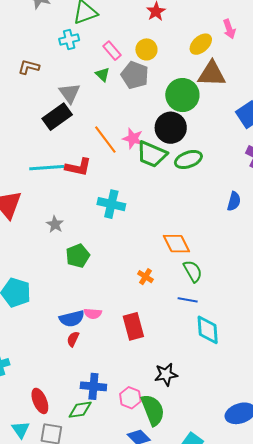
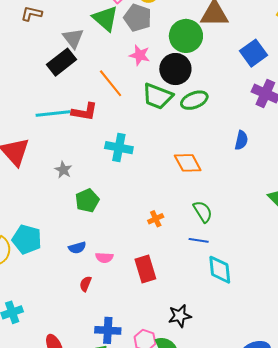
green triangle: (103, 75) -> (105, 18), size x1.8
pink star: (133, 138) -> (140, 55), moved
orange diamond: (176, 244) -> (188, 163), moved
orange cross: (145, 277) -> (156, 219), turned 35
blue semicircle: (72, 319) -> (77, 248), moved, size x0.7

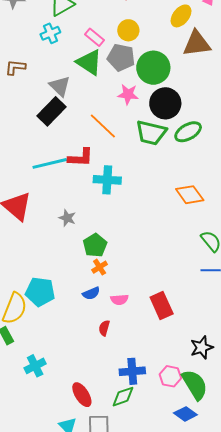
green circle: (186, 36) -> (153, 68), moved
cyan cross: (119, 148) -> (107, 180), moved
orange cross: (156, 219) -> (100, 267), moved

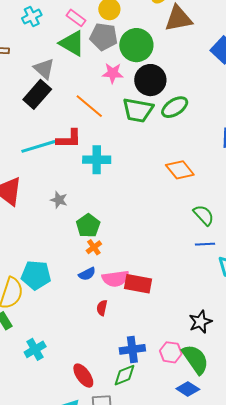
pink semicircle: (119, 300) -> (116, 279), size x1.5
red rectangle: (162, 306) -> (138, 284), moved, turned -52

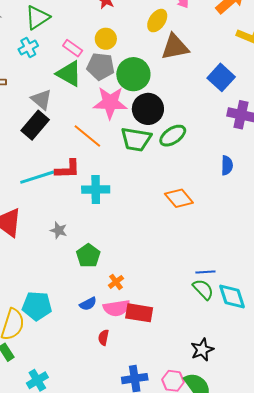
pink star: (113, 73) -> (110, 103), size x1.6
green semicircle: (204, 215) -> (203, 289), moved
orange cross: (94, 247) -> (116, 282), moved

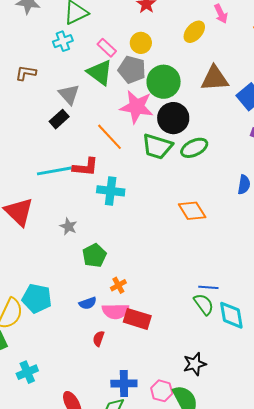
brown triangle: (175, 47) -> (215, 78), moved
black rectangle: (35, 125) -> (59, 119), size x0.7

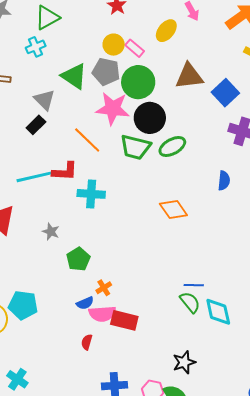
pink rectangle: (107, 48) -> (135, 48), moved
blue semicircle: (88, 303) -> (85, 303), moved
cyan cross: (27, 372) -> (17, 379), turned -30

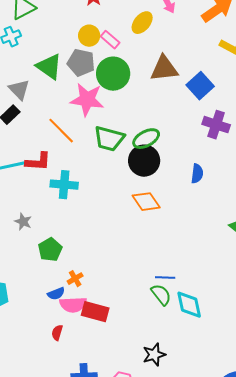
black circle: (150, 118) -> (144, 161), moved

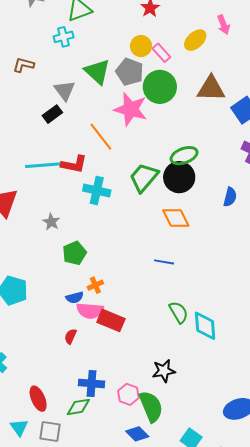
green trapezoid: (109, 139) -> (144, 178), moved, turned 108
blue line: (165, 278) -> (164, 262), moved

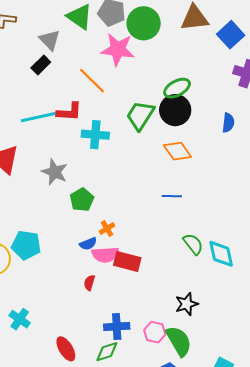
gray star: (51, 222) -> (55, 172), size x1.5

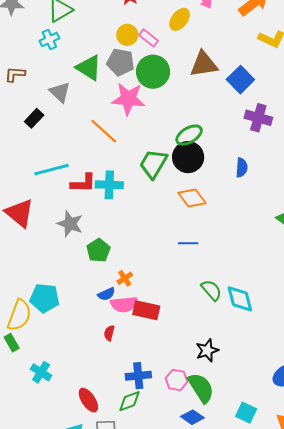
black rectangle: (41, 65) -> (34, 118), moved
red L-shape: (69, 112) -> (83, 183), moved

